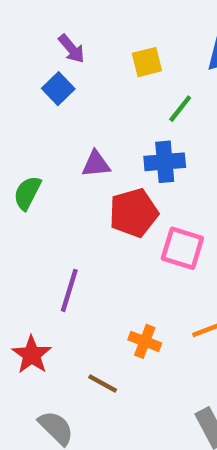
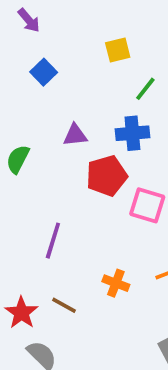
purple arrow: (72, 49) -> (29, 20), moved
red star: (32, 355) -> (21, 313), moved
brown line: (103, 384) -> (64, 305), moved

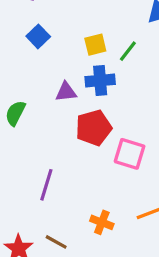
yellow square: (118, 50) -> (95, 45), moved
blue cross: (132, 133) -> (100, 80), moved

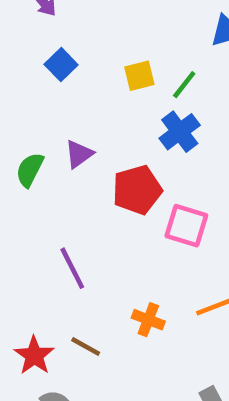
blue cross: (100, 80) -> (180, 132), moved, turned -32
purple triangle: (66, 92) -> (79, 154), moved, turned -30
purple line: (46, 185) -> (72, 268), turned -44

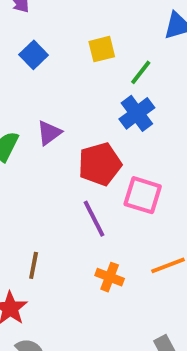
yellow square: (139, 76) -> (102, 49), moved
purple line: (72, 268) -> (94, 219), moved
brown line: (86, 346) -> (34, 265), moved, turned 72

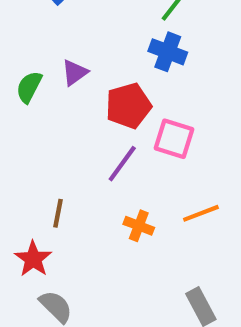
blue cross: (137, 113) -> (168, 52), turned -32
purple line: (94, 219) -> (122, 164), turned 63

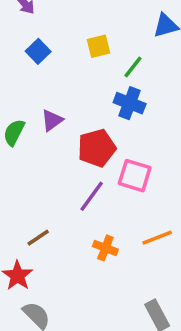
brown line: (58, 213) -> (38, 238), turned 45

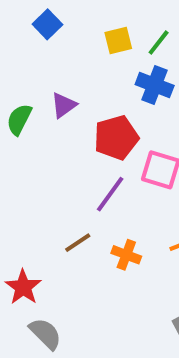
yellow square: (99, 46) -> (118, 41), moved
brown line: (38, 238) -> (78, 243), moved

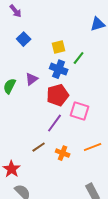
green line: (159, 43) -> (79, 58), moved
blue cross: (155, 85) -> (59, 69), moved

